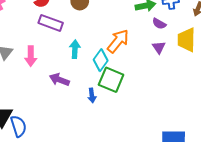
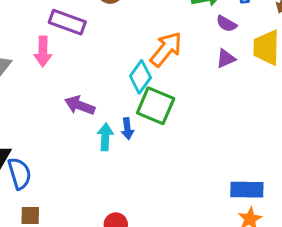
purple triangle: (159, 47) -> (226, 58), turned 40
cyan arrow: (75, 49) -> (105, 137), moved
pink arrow: (31, 56) -> (43, 51), moved

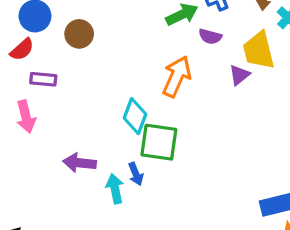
purple rectangle: (67, 22) -> (43, 79), size x0.7
orange arrow: (166, 49) -> (177, 77), moved
purple triangle: (226, 58) -> (239, 75), moved

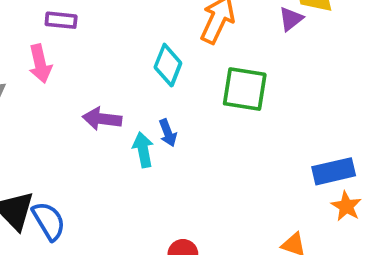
green square: (159, 142) -> (245, 89), moved

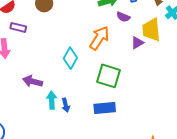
blue arrow: (168, 133) -> (66, 105), moved
blue rectangle: (334, 171) -> (105, 108), moved

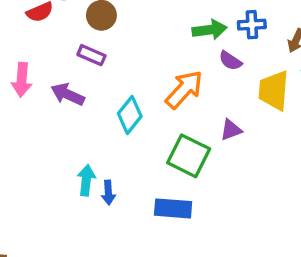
purple rectangle: (18, 27) -> (91, 55), moved
purple triangle: (137, 43) -> (231, 130), moved
purple arrow: (33, 81) -> (68, 94), moved

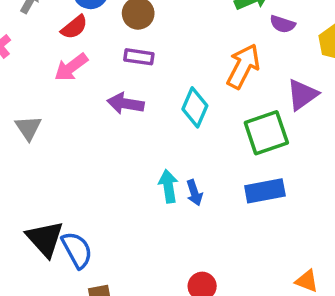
pink arrow: (22, 80) -> (71, 67), moved, turned 64
purple triangle: (231, 130) -> (302, 95), size x1.4
green square: (189, 156) -> (266, 133), turned -30

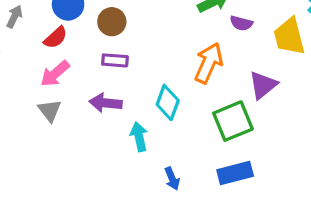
gray triangle: (28, 128) -> (50, 111), moved
cyan arrow: (168, 186) -> (139, 137), moved

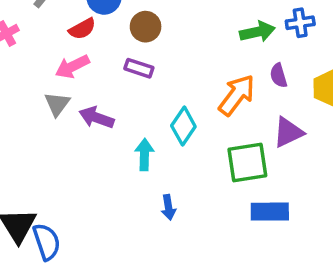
purple semicircle: (241, 23) -> (279, 75), moved, turned 45
purple arrow: (106, 103) -> (96, 118), moved
blue rectangle: (235, 173) -> (270, 212), moved

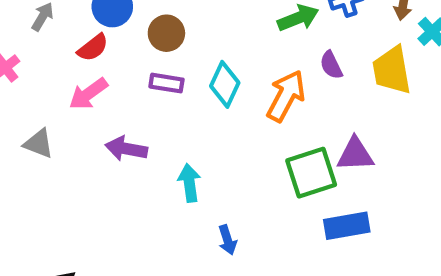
gray triangle: (57, 104) -> (39, 144), moved, turned -36
cyan diamond: (183, 126) -> (225, 84), moved
purple triangle: (288, 132) -> (355, 154), moved, turned 32

